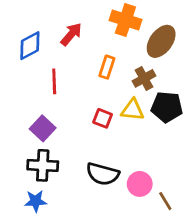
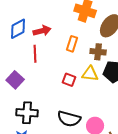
red arrow: (71, 34) -> (42, 31), moved, turned 36
brown cross: (144, 78) -> (98, 52), turned 35
purple square: (43, 128) -> (15, 80), moved

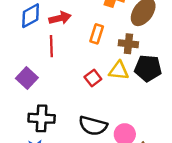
red square: (69, 80) -> (93, 78), turned 32

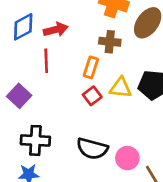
orange rectangle: (97, 34) -> (91, 67), moved
brown cross: (128, 44) -> (110, 42), moved

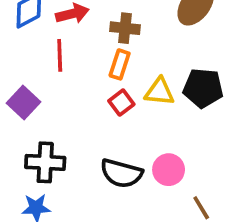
brown cross: (110, 42) -> (125, 28), moved
pink circle: (127, 158) -> (169, 170), moved

